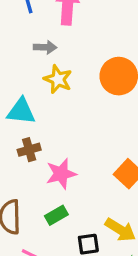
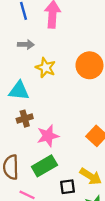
gray arrow: (45, 47) -> (26, 44), moved
green rectangle: (56, 215) -> (44, 166), size x1.5

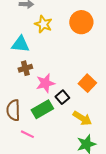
black square: (68, 187) -> (62, 97), moved, turned -32

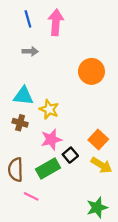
yellow star: (43, 24) -> (49, 109), moved
brown cross: (25, 68) -> (20, 123), moved, turned 32
yellow arrow: (82, 118) -> (102, 165), moved

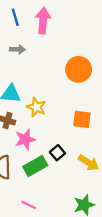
pink star: (51, 139) -> (25, 139), moved
orange square: (98, 139) -> (82, 119), moved, turned -36
pink line: (31, 196) -> (29, 205), moved

